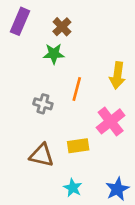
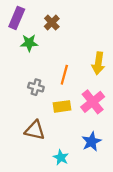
green star: (54, 54) -> (29, 43), moved
yellow rectangle: (78, 146) -> (62, 106), moved
blue star: (117, 189) -> (91, 142), moved

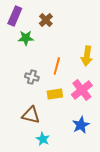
cyan star: (61, 157) -> (43, 139), moved

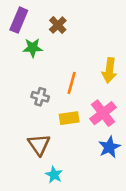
brown triangle: (31, 115) -> (39, 145), turned 42
blue star: (81, 125) -> (109, 147), moved

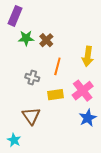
brown cross: (58, 25) -> (46, 40), moved
cyan star: (54, 175) -> (14, 140), moved

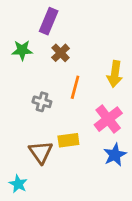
purple rectangle: (15, 16) -> (49, 21), moved
green star: (26, 38) -> (22, 50), moved
yellow rectangle: (55, 95) -> (68, 140), moved

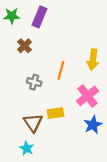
green star: (22, 50) -> (12, 16), moved
brown cross: (61, 53) -> (25, 46), moved
cyan star: (18, 184) -> (27, 148), moved

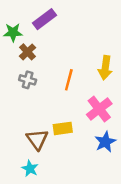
green star: (12, 16) -> (13, 32), moved
purple rectangle: (39, 17) -> (45, 19), turned 30
gray cross: (34, 82) -> (28, 80), moved

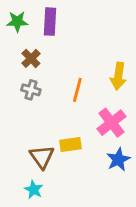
purple rectangle: (45, 19) -> (50, 22), turned -50
green star: (13, 32) -> (17, 22), moved

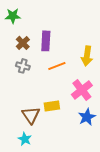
purple rectangle: (50, 22) -> (46, 41), moved
orange line: (77, 90) -> (57, 66), turned 54

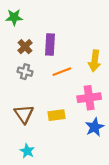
pink cross: (82, 90) -> (89, 98), turned 30
brown triangle: (31, 115) -> (24, 114), moved

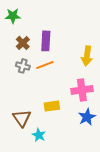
orange line: (62, 72) -> (45, 65), moved
brown triangle: (24, 114) -> (22, 118), moved
cyan star: (27, 151) -> (39, 135), moved

